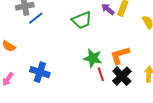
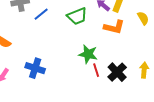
blue line: (36, 18) -> (41, 14), moved
orange L-shape: (120, 55) -> (114, 27), moved, turned -150

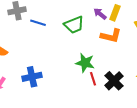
blue line: (41, 14) -> (38, 23), turned 56
blue cross: (35, 68) -> (32, 77), turned -30

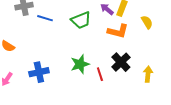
green star: (85, 63) -> (80, 64), moved, turned -30
black cross: (114, 81) -> (121, 62), moved

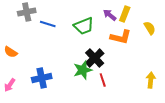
black cross: (121, 62) -> (95, 58), moved

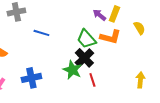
blue line: (48, 24) -> (41, 33), moved
green trapezoid: (84, 26) -> (86, 39), moved, turned 70
green star: (83, 70) -> (72, 70), turned -30

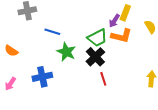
purple arrow: (99, 15) -> (114, 21), moved, turned -96
green trapezoid: (86, 39) -> (97, 38), turned -75
green star: (72, 70) -> (66, 52), moved

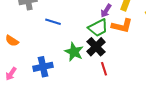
purple arrow: (114, 21) -> (106, 11), moved
green star: (66, 52) -> (74, 52), moved

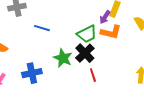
purple arrow: (106, 11) -> (105, 17), moved

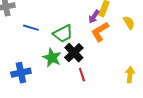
orange L-shape: (111, 32) -> (100, 32), turned 135
green trapezoid: (87, 34) -> (63, 34), moved

